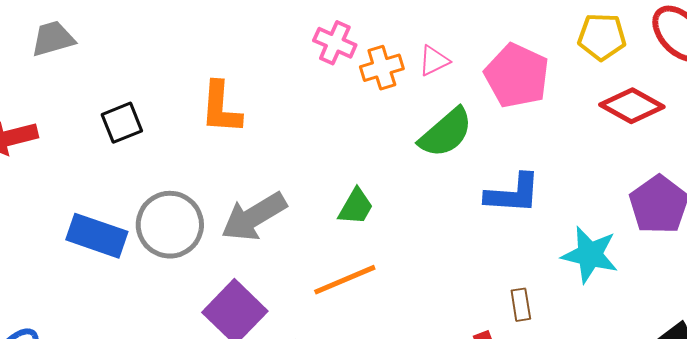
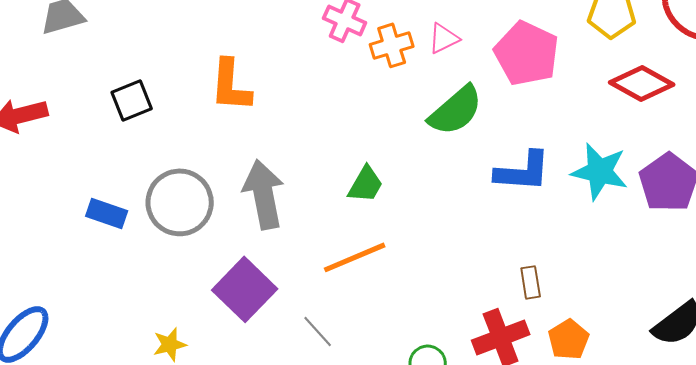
gray arrow: (254, 217) -> (264, 194), turned 110
blue rectangle: (97, 236) -> (107, 213), size x0.7
cyan star: (590, 255) -> (600, 171), moved

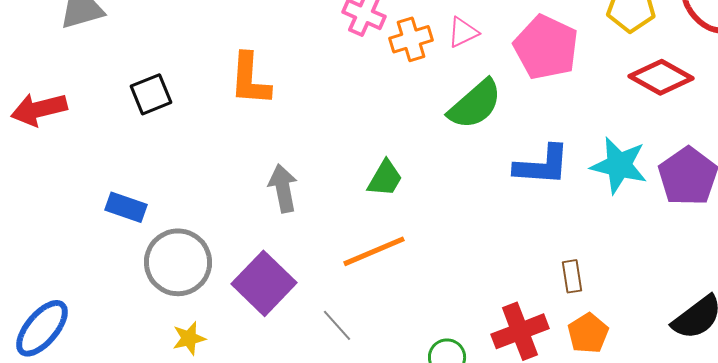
gray arrow: (264, 194) -> (283, 188), size x0.7
gray circle: (180, 202) -> (178, 262), moved
brown rectangle: (531, 282) -> (572, 276), moved

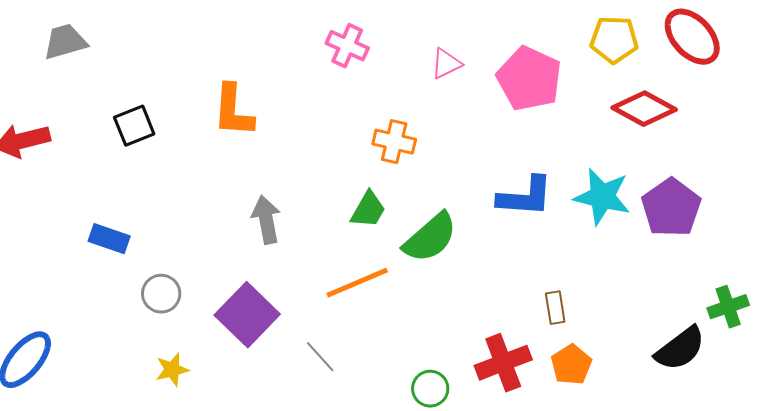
orange cross: (411, 39) -> (394, 142), moved, turned 30
green semicircle: (475, 104) -> (430, 238), moved
gray circle: (178, 262) -> (161, 294), size x0.6

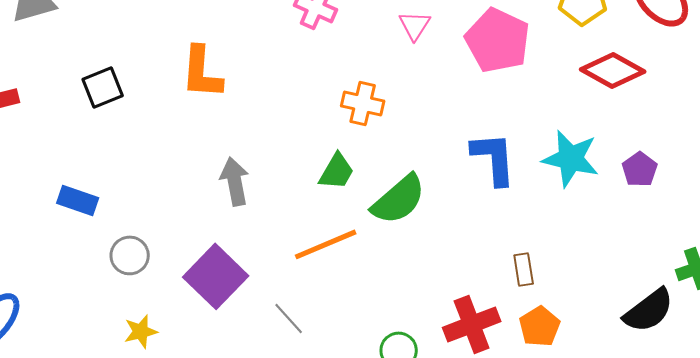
pink triangle: (446, 64) -> (415, 25), turned -32
blue L-shape: (525, 197) -> (494, 158), turned -98
purple pentagon: (671, 208) -> (640, 169), size x0.6

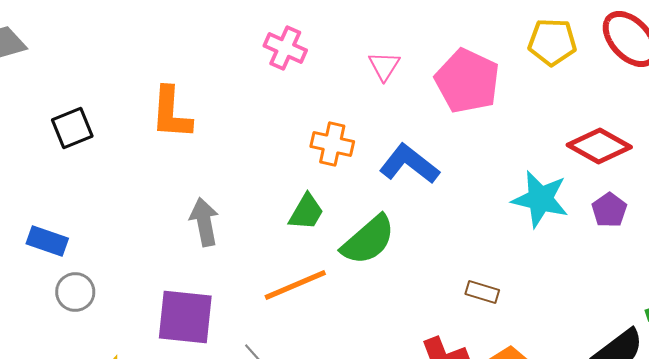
red diamond: (613, 70) -> (599, 146), moved
blue L-shape: (494, 158) -> (409, 164), moved, turned -48
gray circle: (130, 255) -> (75, 292), moved
brown rectangle: (524, 269) -> (482, 292), moved, turned -64
purple square: (216, 276) -> (185, 317), turned -38

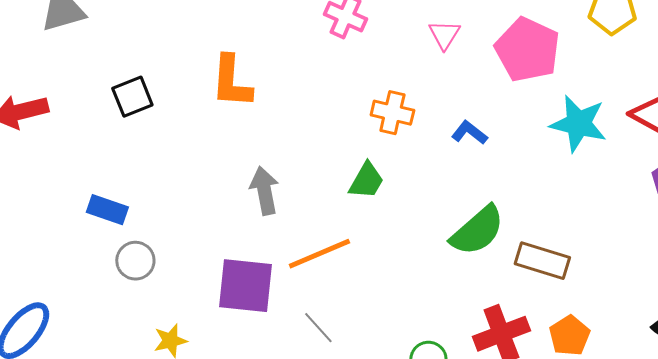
blue L-shape: (409, 164) -> (469, 133), size x0.6
cyan star: (540, 199) -> (578, 124), moved
green semicircle: (368, 240) -> (477, 231), moved
orange line: (295, 285) -> (319, 254), moved
brown rectangle: (482, 292) -> (542, 261), size x1.6

